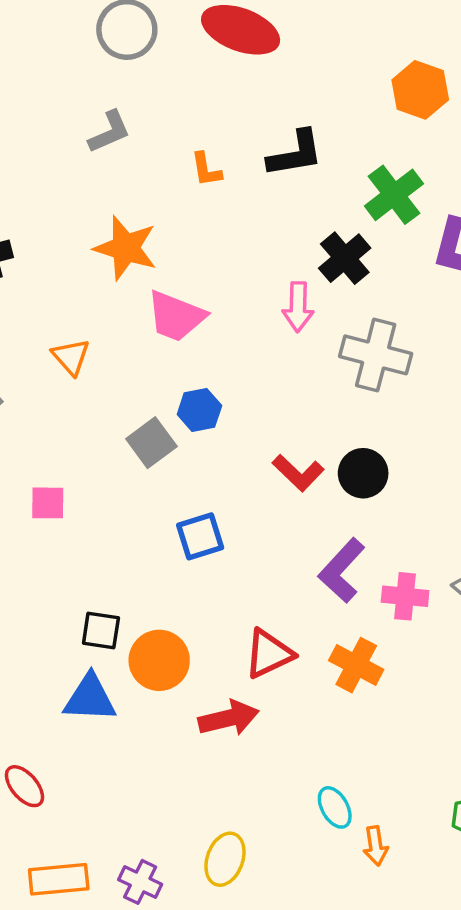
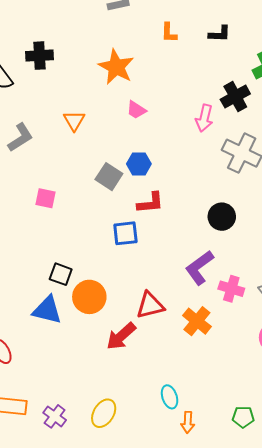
black L-shape: (295, 154) -> (220, 34), size x0.7
pink trapezoid: (176, 316) -> (136, 110), size x0.6
gray square: (151, 443) -> (109, 177), turned -32
red L-shape: (298, 473) -> (150, 203), moved, turned -60
red arrow: (229, 718) -> (121, 336), turned 140

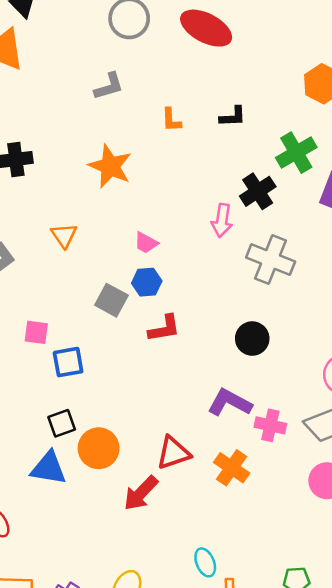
pink trapezoid: (136, 110) -> (146, 243), moved
blue square: (125, 233) -> (68, 362), moved
purple L-shape: (199, 268) -> (230, 403), turned 69
black square: (61, 274) -> (62, 423), turned -35

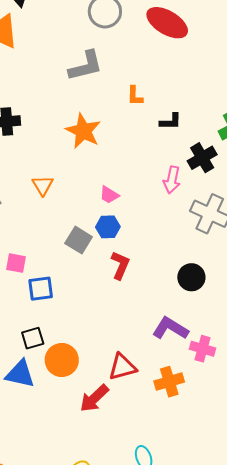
gray L-shape: (109, 86) -> (86, 66), size x1.4
black L-shape: (233, 117) -> (171, 121), moved
red L-shape: (164, 328) -> (120, 265), turned -60
orange cross: (232, 468) -> (169, 382), turned 36

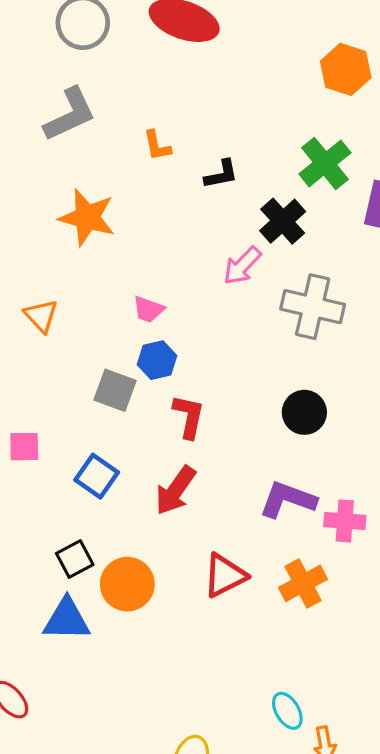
pink arrow: (172, 180) -> (242, 266), turned 44
blue square: (41, 289) -> (97, 476), moved, turned -36
red arrow: (94, 398) -> (176, 490), moved

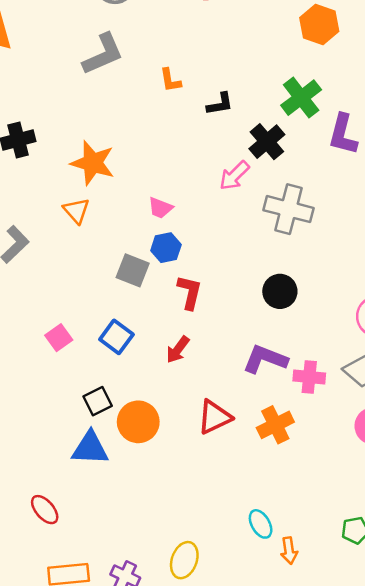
orange star: (87, 217) -> (93, 163), moved
pink square: (24, 447) -> (59, 338), moved, turned -36
red arrow: (176, 490) -> (178, 350), size x0.7

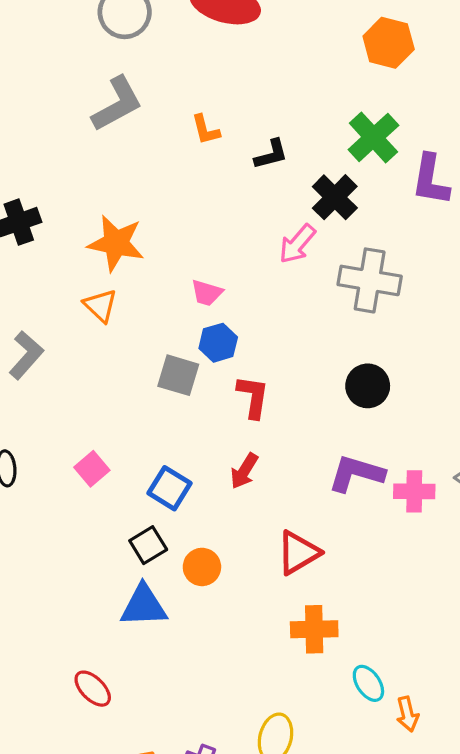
blue square: (116, 337) -> (170, 488), moved
orange circle: (138, 422) -> (202, 567), size x0.7
orange cross: (275, 425) -> (314, 629), moved, turned 30

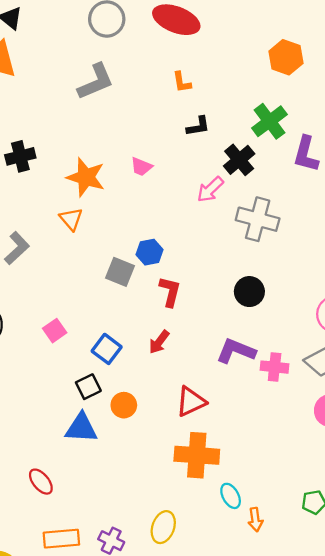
orange L-shape: (206, 130) -> (182, 82), moved
pink trapezoid: (207, 293) -> (141, 167), moved
orange cross: (314, 629) -> (197, 455), size x1.4

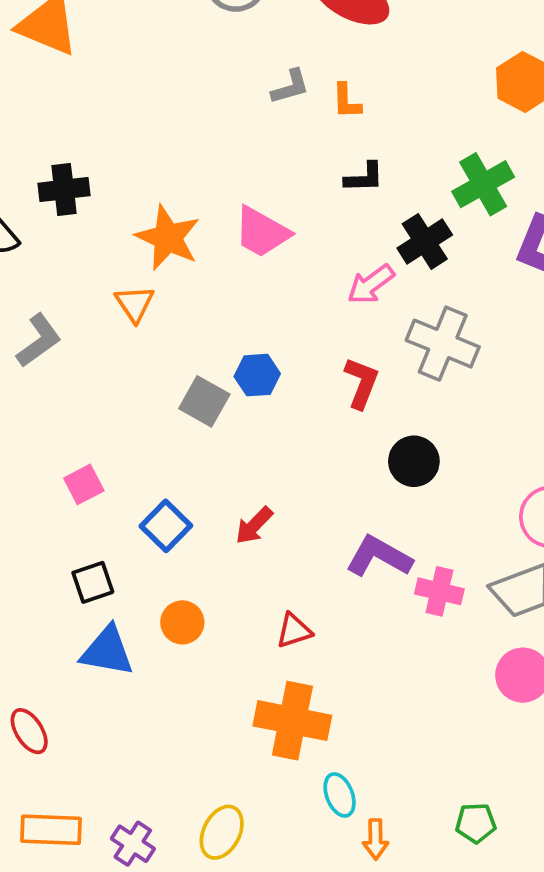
gray L-shape: (96, 82) -> (290, 87), moved, size x0.6
pink trapezoid: (141, 167) -> (262, 232), size x1.6
red L-shape: (170, 292) -> (361, 383), moved
black square: (88, 387) -> (93, 582), moved
red triangle: (191, 402) -> (294, 631), size x0.7

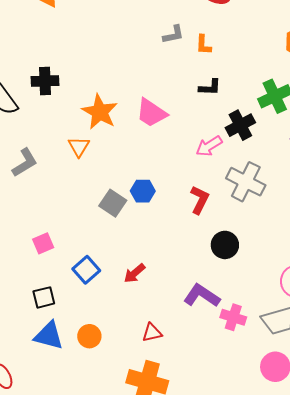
orange circle: (182, 622) -> (89, 336), moved

